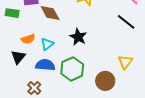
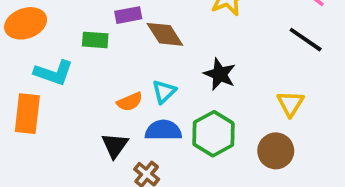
orange semicircle: (28, 39) -> (130, 102), moved
black triangle: (18, 57) -> (115, 145), moved
yellow triangle: (125, 62) -> (290, 104), moved

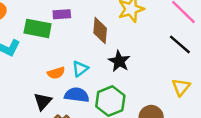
brown diamond: (165, 34) -> (100, 31), moved, turned 32
green rectangle: (95, 40) -> (38, 28), size x1.5
yellow triangle: (290, 104) -> (181, 87), moved

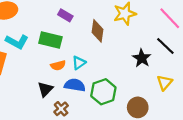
purple rectangle: (62, 14) -> (65, 15), turned 32
green rectangle: (38, 28) -> (50, 40), moved
black star: (119, 61) -> (142, 58), moved

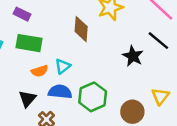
purple rectangle: (65, 15) -> (22, 14), moved
yellow triangle: (165, 83) -> (160, 96), moved

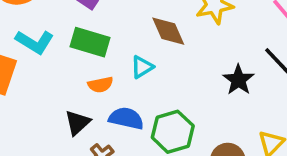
brown diamond: (81, 29) -> (168, 31), turned -35
cyan triangle: (63, 66) -> (142, 67), moved

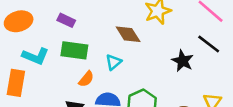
orange semicircle: (100, 85) -> (86, 79), turned -30

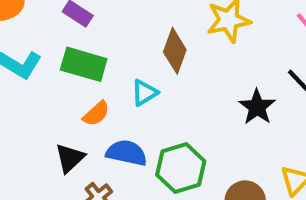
brown diamond: (128, 34) -> (175, 51), turned 44

